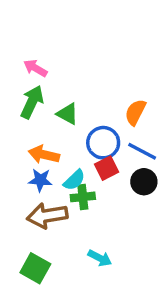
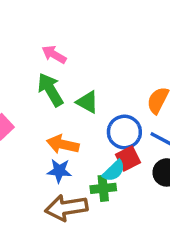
green arrow: (32, 102) -> (50, 90), turned -56
cyan semicircle: (74, 180) -> (114, 171), moved

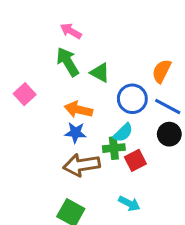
red square: (128, 158) -> (135, 160), moved

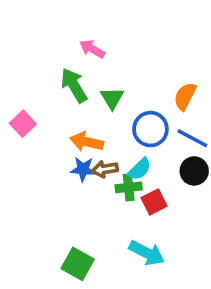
pink arrow: (71, 31) -> (92, 49), moved
green triangle: (100, 73) -> (112, 98), turned 30
brown arrow: (82, 165) -> (105, 169), moved, size x0.6
cyan arrow: (129, 203) -> (147, 253), size x1.4

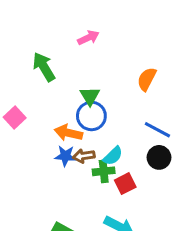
pink arrow: (92, 49) -> (88, 38), moved, turned 125
green arrow: (74, 85) -> (44, 67), moved
orange semicircle: (185, 96) -> (147, 79), moved
blue circle: (150, 129) -> (91, 116), moved

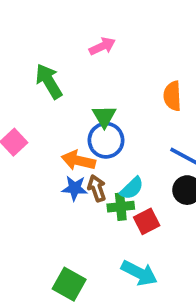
orange semicircle: (147, 79) -> (172, 96), turned -30
brown arrow: (84, 156) -> (97, 188), turned 80

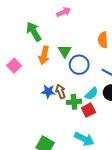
blue circle: (106, 140) -> (79, 65), moved
orange arrow: (78, 161) -> (44, 55), moved, turned -90
cyan semicircle: (132, 188) -> (92, 94), moved

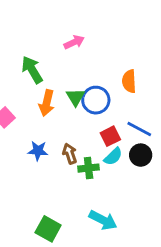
blue circle: (79, 65) -> (96, 100), moved
blue star: (48, 91) -> (38, 151), moved
red square: (88, 110) -> (110, 136), moved

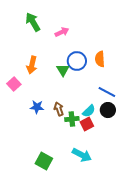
green arrow: (32, 70) -> (33, 22), moved
blue circle: (96, 100) -> (77, 61), moved
orange arrow: (47, 103) -> (32, 65), moved
red square: (110, 136) -> (87, 124), moved

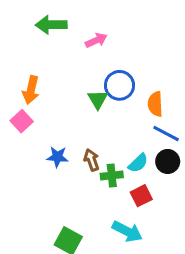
green arrow: (33, 22) -> (51, 25), turned -60
orange semicircle: (100, 59) -> (155, 104), moved
orange arrow: (32, 65) -> (31, 90), moved
red square: (87, 124) -> (141, 196), moved

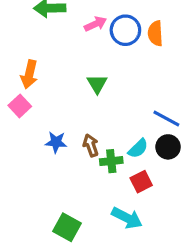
blue circle: (120, 85) -> (125, 30), moved
orange semicircle: (155, 104) -> (155, 33), moved

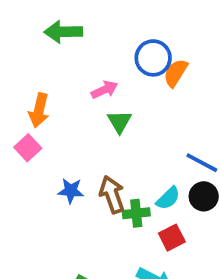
pink arrow: (95, 24) -> (104, 90), moved
orange semicircle: (155, 33) -> (176, 73), moved, turned 35
brown arrow: (91, 145) -> (112, 195), size x1.4

